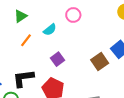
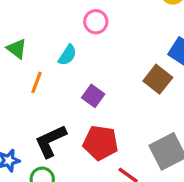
green triangle: (21, 16) -> (17, 49), turned -32

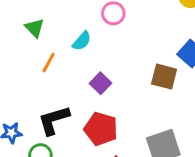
brown square: (158, 79) -> (164, 77), turned -32

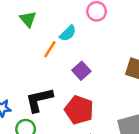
orange line: (49, 63) -> (50, 49), moved

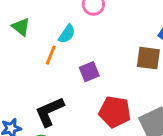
purple square: (81, 71) -> (89, 72), turned 30
red pentagon: (79, 110) -> (115, 112), moved

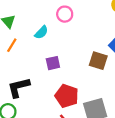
orange line: (51, 55) -> (12, 45), moved

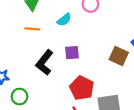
orange line: (12, 45) -> (32, 29), turned 56
black L-shape: (19, 87) -> (44, 63), moved, turned -45

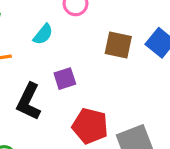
brown square: (119, 56) -> (118, 45), moved

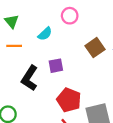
brown square: (118, 45) -> (95, 48), turned 36

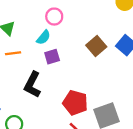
pink circle: (70, 16) -> (54, 17), moved
purple square: (56, 66) -> (52, 57), moved

